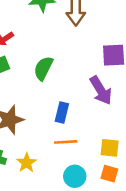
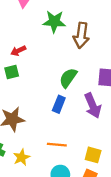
green semicircle: (43, 68) -> (68, 78), moved
blue rectangle: (62, 112) -> (59, 104), moved

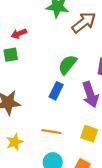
brown arrow: (81, 35) -> (84, 22), turned -140
yellow square: (93, 155) -> (89, 134), moved

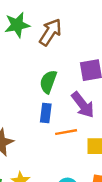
orange line: (51, 132) -> (66, 132), moved

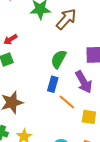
orange line: (66, 132) -> (67, 102), turned 42

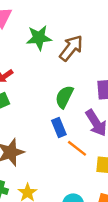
blue rectangle: (53, 84) -> (59, 128), turned -35

